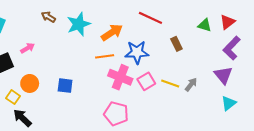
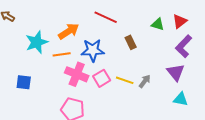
cyan star: (79, 24) -> (37, 42), moved
cyan triangle: (229, 103) -> (181, 99), turned 49

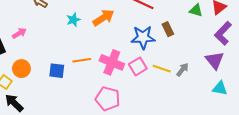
cyan star: (37, 42) -> (73, 20), moved, size x0.6
blue star: (93, 50) -> (143, 37), moved
orange line: (62, 54) -> (82, 60), moved

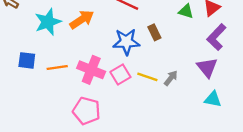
cyan star: (73, 20) -> (48, 22), size x1.6
blue square: (57, 71) -> (27, 60), moved

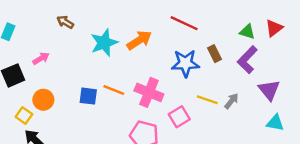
purple L-shape: (216, 37) -> (247, 60), moved
blue square: (27, 60) -> (88, 96), moved
orange line: (57, 67) -> (114, 90), turned 30
pink square: (120, 75) -> (179, 117), moved

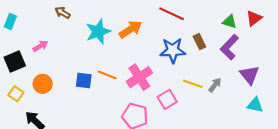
pink cross: (149, 92) -> (139, 77), turned 35
yellow square: (24, 115) -> (16, 94), moved

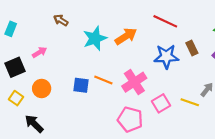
yellow line: (193, 84) -> (190, 102), moved

